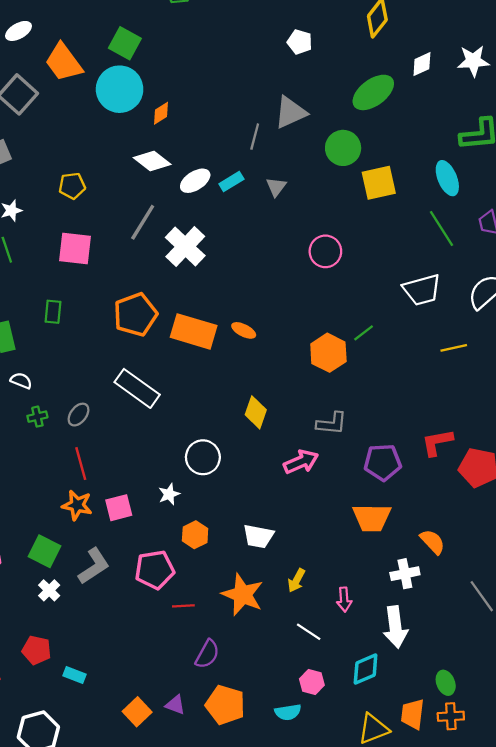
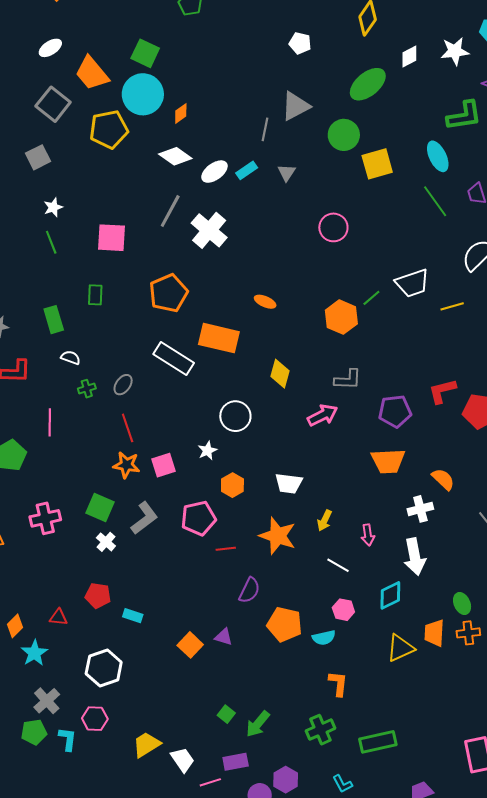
yellow pentagon: (72, 186) -> (109, 129), moved, size x1.6
white trapezoid: (422, 290) -> (412, 283), moved
orange rectangle: (194, 331) -> (219, 338), moved
orange pentagon: (225, 705) -> (285, 624), moved

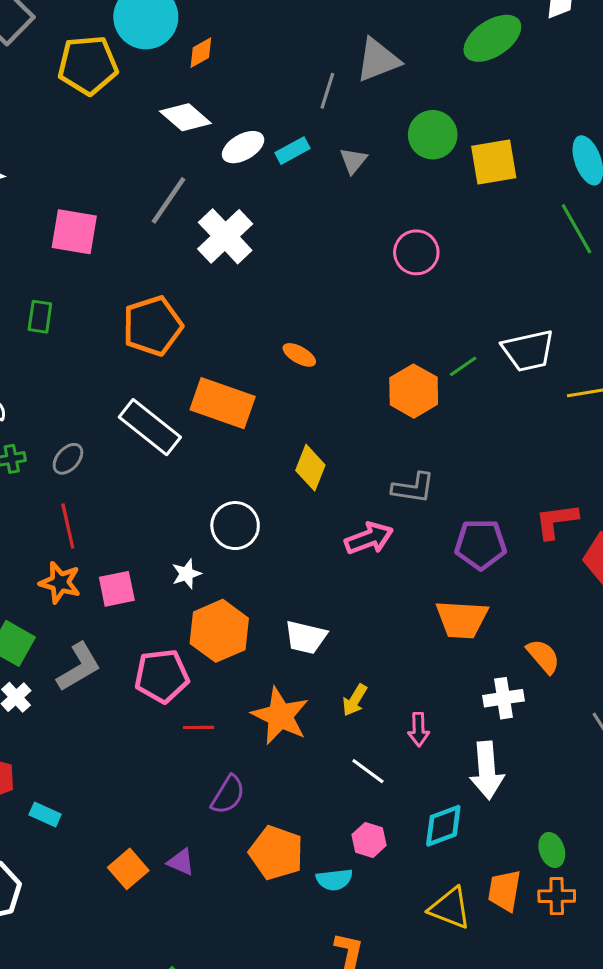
green circle: (344, 135) -> (433, 135), moved
orange hexagon: (232, 485) -> (219, 631), size x1.6
yellow triangle: (400, 648) -> (450, 908), turned 40

